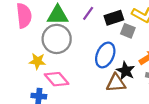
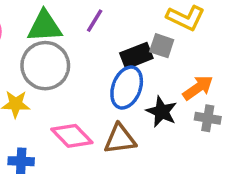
black rectangle: (114, 18) -> (136, 56), moved
pink diamond: (57, 79) -> (72, 136), moved
brown triangle: (116, 83) -> (120, 139), moved

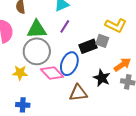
blue ellipse: (127, 88) -> (69, 64), moved
pink diamond: (72, 136) -> (52, 73), moved

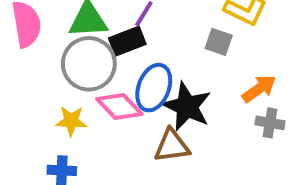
black rectangle: (88, 46) -> (127, 41), moved
yellow star: (20, 73) -> (71, 121), moved
black star: (102, 78) -> (187, 106), moved, size x1.4

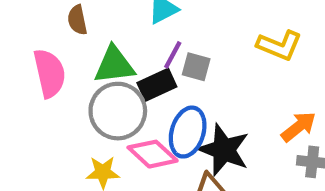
gray square: (219, 42) -> (196, 67), moved

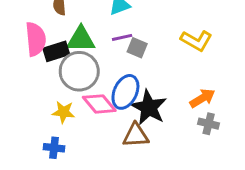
purple line: (173, 55) -> (122, 37), turned 42
black rectangle: (157, 85) -> (56, 51), moved

